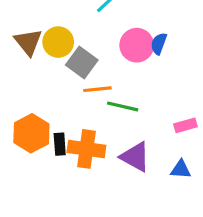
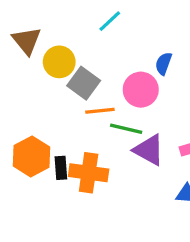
brown triangle: (28, 42) -> (27, 41), moved
pink circle: (137, 45) -> (141, 90), moved
purple triangle: (135, 157) -> (149, 150), moved

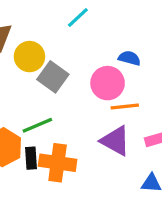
blue semicircle: (164, 64) -> (129, 58), turned 85
orange line: (100, 111) -> (125, 107), moved
green line: (126, 129) -> (37, 125), moved, turned -36

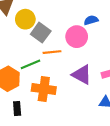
blue semicircle: (129, 58) -> (91, 20), turned -32
orange line: (125, 107) -> (52, 52), moved
black rectangle: (31, 158) -> (17, 108), moved

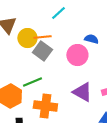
blue semicircle: (91, 20) -> (91, 39), turned 32
orange line: (52, 52) -> (42, 37), moved

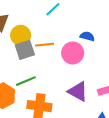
orange line: (42, 37) -> (45, 45), moved
gray square: (42, 51) -> (25, 50), moved, turned 36

